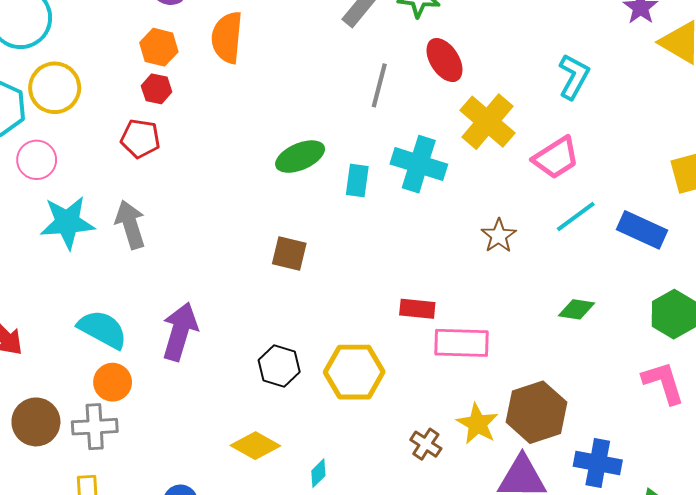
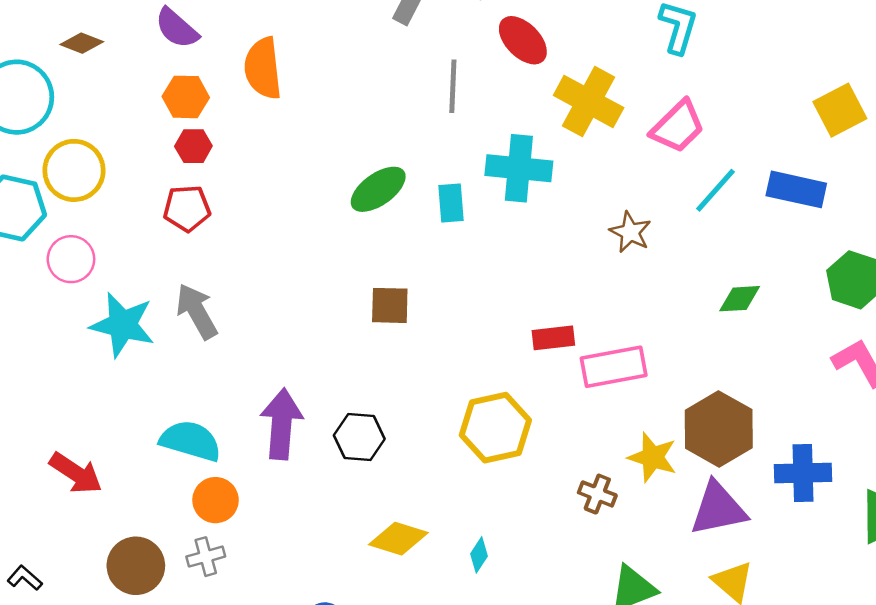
cyan star: (67, 222) -> (123, 325), turned 30
black hexagon: (279, 366) -> (359, 437), moved
gray cross: (95, 427) -> (206, 557), size x0.7

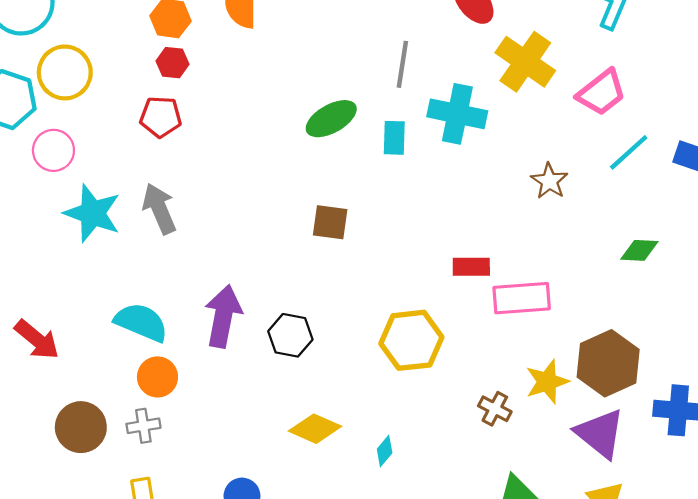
gray line: (453, 86) -> (402, 64), moved
yellow star: (653, 457) -> (547, 382), turned 30
purple triangle: (718, 509) -> (600, 434), turned 44

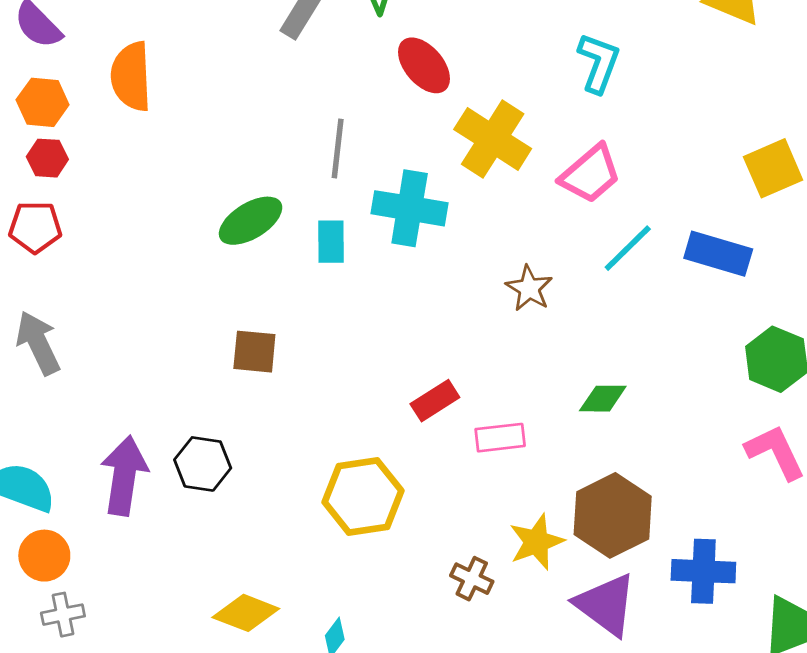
green diamond: (639, 250) -> (603, 399), moved
red rectangle: (471, 267) -> (435, 401), turned -30
pink rectangle: (522, 298) -> (500, 438), size x0.7
black hexagon: (290, 335) -> (203, 464), moved
gray cross: (143, 426) -> (63, 615), moved

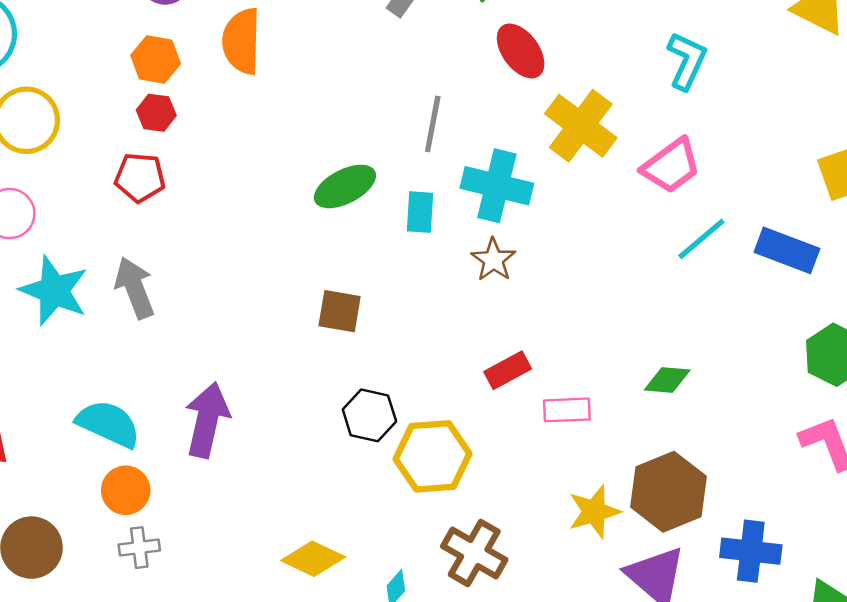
brown star: (529, 288) -> (493, 260), moved
black hexagon: (203, 464) -> (369, 415), moved
brown cross: (472, 579) -> (474, 553), moved, size x1.6

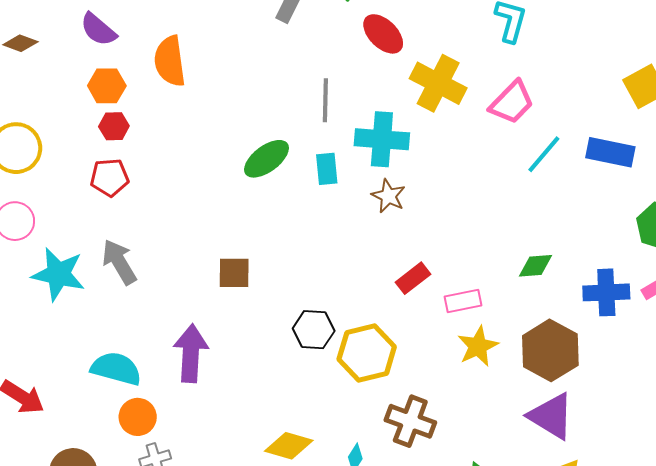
brown square: (340, 311) -> (234, 273), moved
yellow star: (594, 512) -> (478, 346), moved
blue cross: (751, 551) -> (606, 292), moved

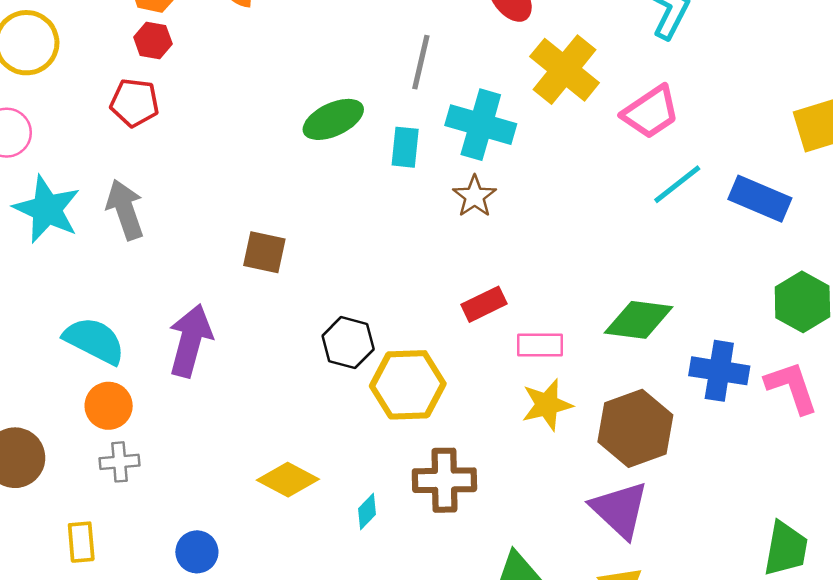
green diamond: (536, 266) -> (639, 320), size x1.5
brown cross: (410, 421) -> (444, 480), turned -33

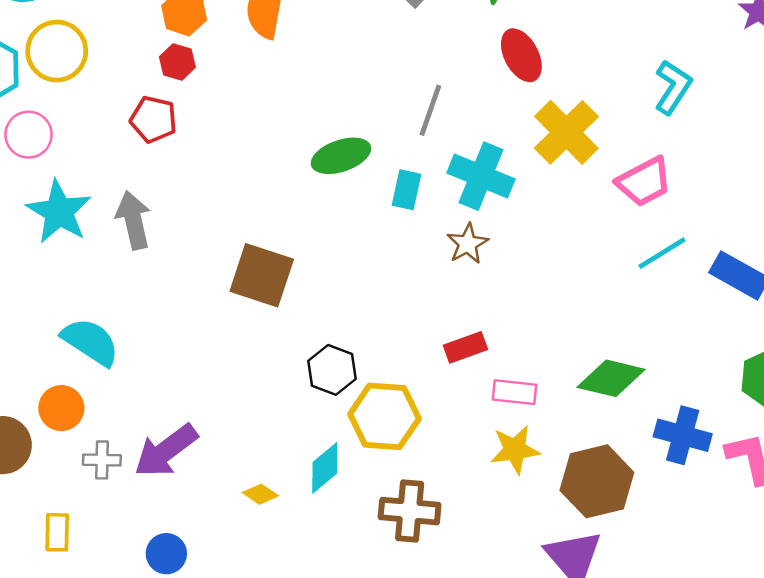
brown square: (264, 252) -> (262, 275), size x1.5
purple arrow: (190, 341) -> (166, 451), moved, turned -148
orange circle: (109, 406) -> (61, 408), moved
yellow diamond: (288, 480) -> (260, 494), size x0.6
cyan diamond: (367, 512) -> (325, 468), moved, size x1.5

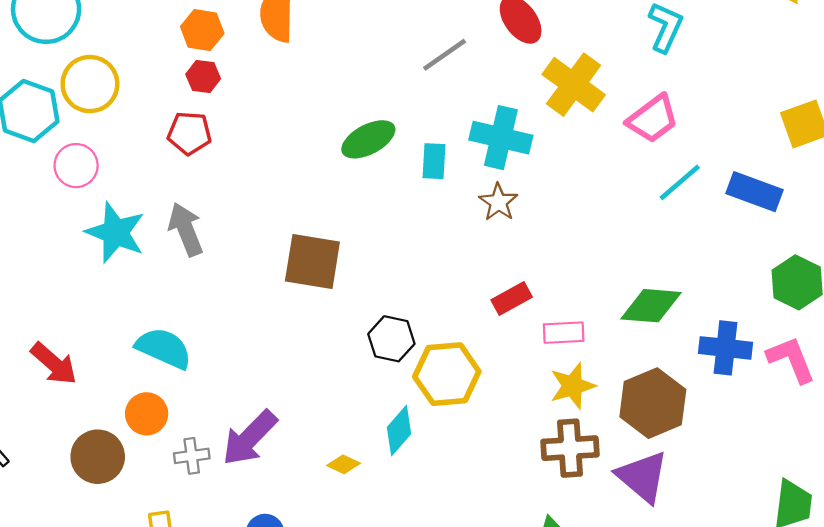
gray line: (430, 110) -> (445, 55), moved, turned 45
brown cross: (410, 511) -> (570, 448), moved

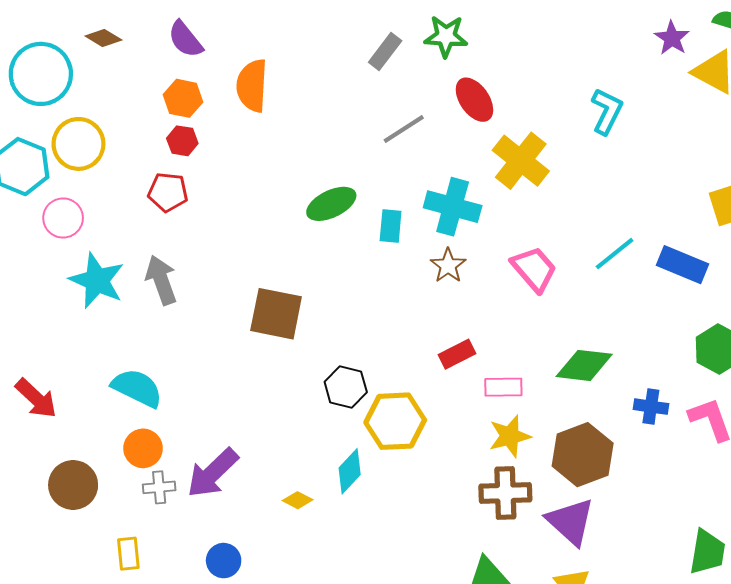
pink trapezoid: (653, 119) -> (534, 269), moved, turned -96
blue cross: (726, 348) -> (651, 407), size x0.7
orange circle: (147, 414) -> (143, 448), moved

